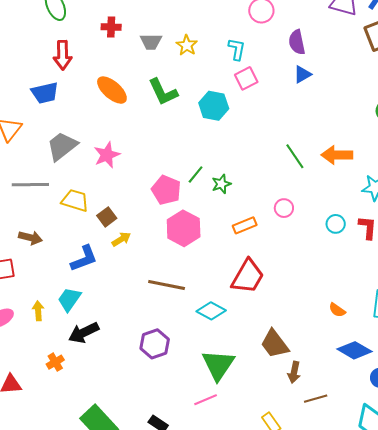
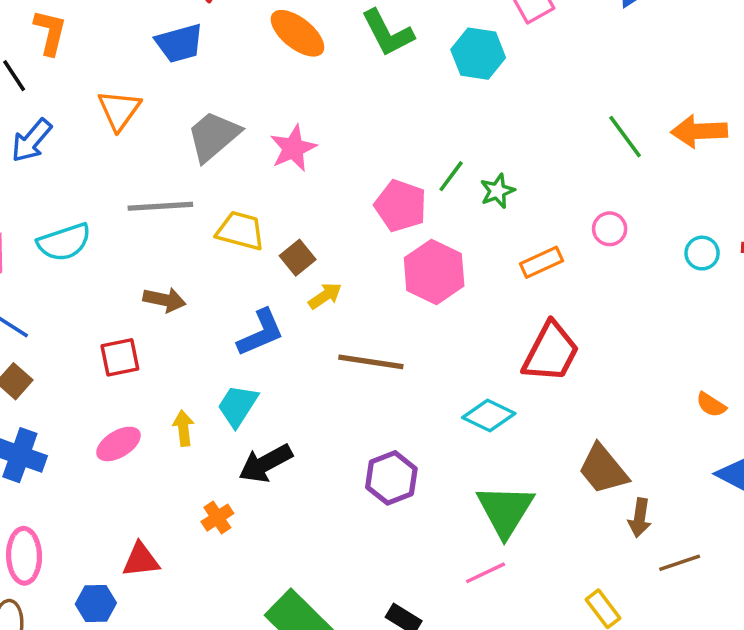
brown line: (167, 285) -> (371, 362), moved

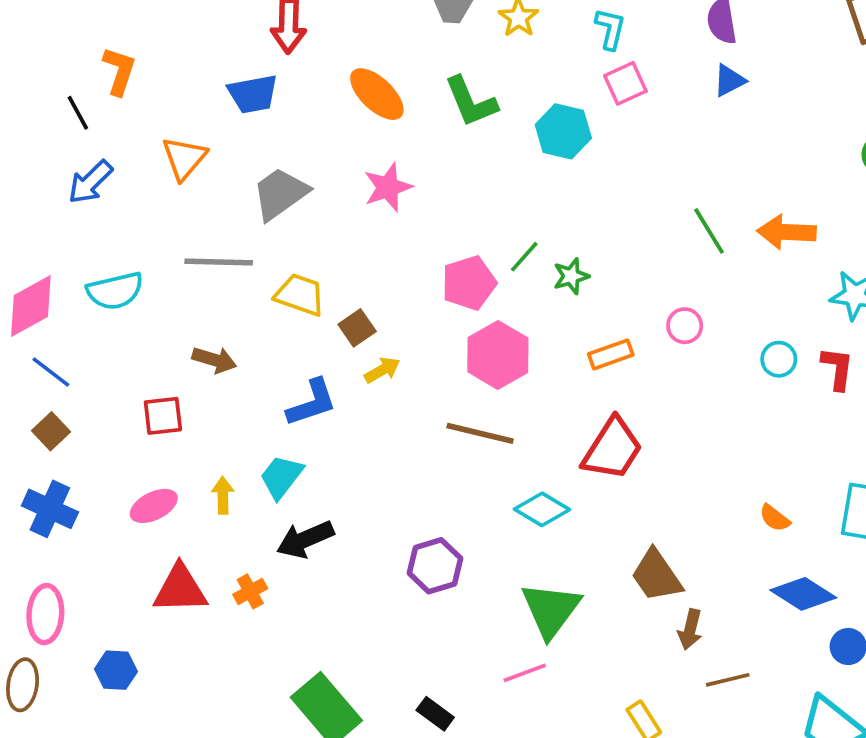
pink star: (293, 148) -> (388, 187), moved
pink pentagon: (401, 206) -> (469, 283), turned 30
brown line: (371, 362) -> (480, 433), moved
red triangle: (141, 560) -> (180, 589), moved, size x1.4

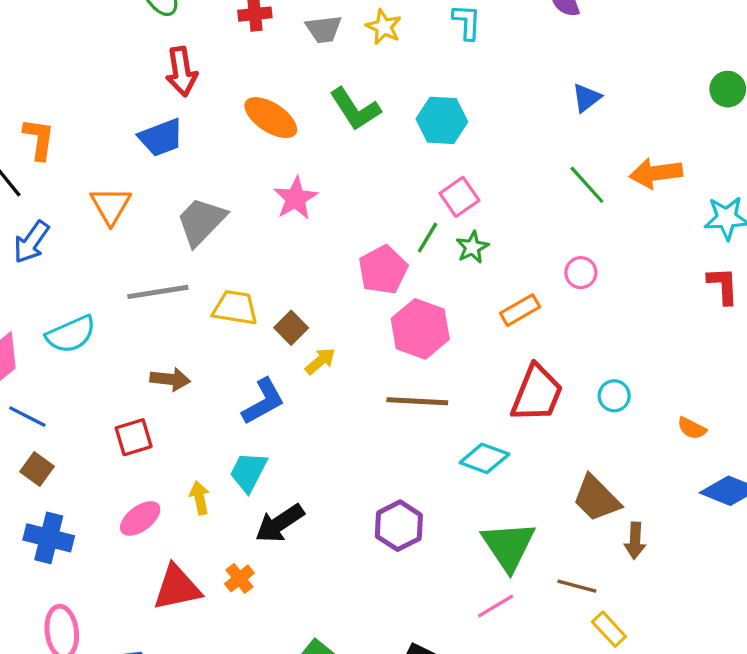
blue triangle: (729, 80) -> (586, 98), moved
pink square: (625, 83) -> (459, 197), moved
cyan circle: (779, 359) -> (614, 396), moved
brown line: (728, 680) -> (577, 586), moved, turned 39

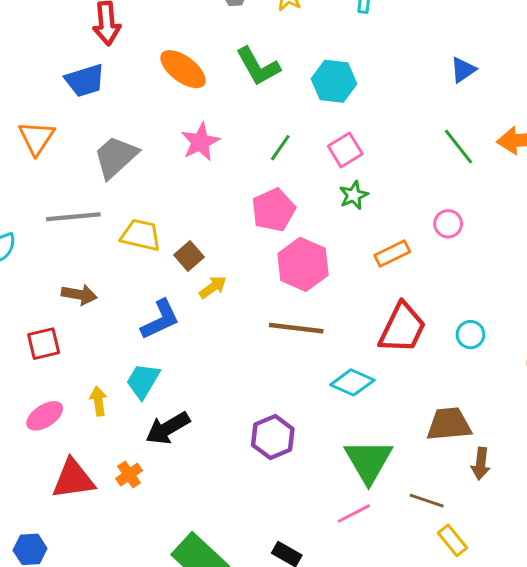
green line: (428, 238) -> (280, 148), moved
brown trapezoid: (596, 498) -> (449, 424), turned 126

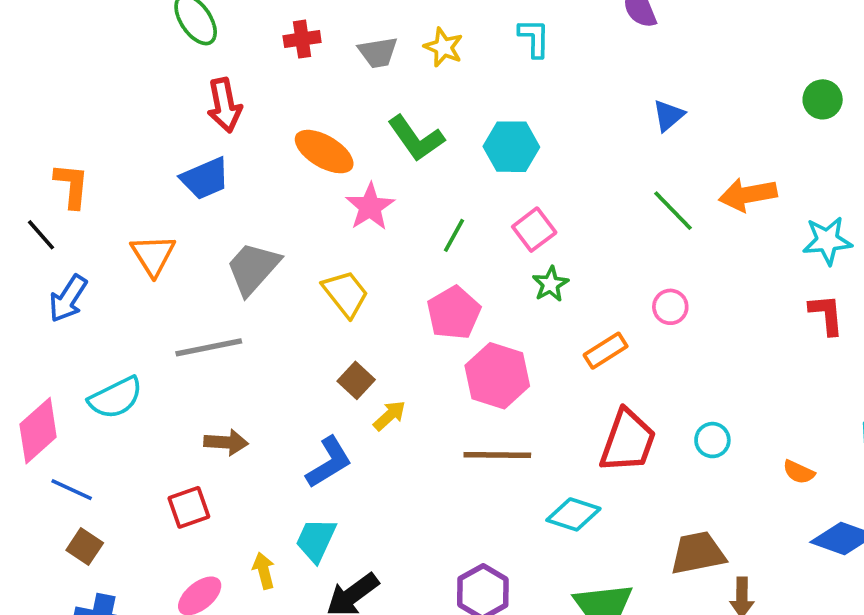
pink star: (200, 142) -> (370, 207), moved
yellow trapezoid: (141, 235) -> (346, 294), moved, turned 45

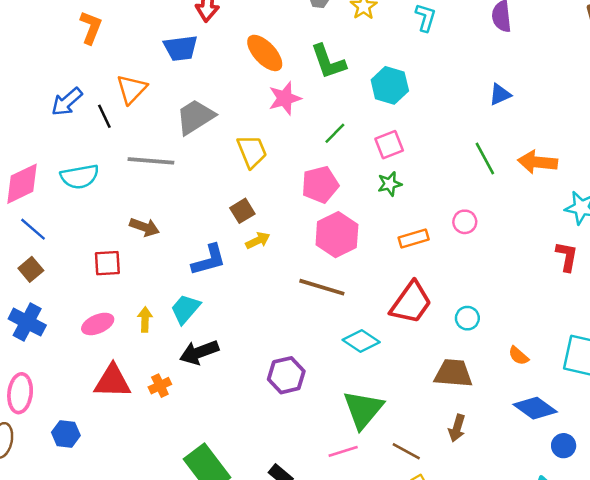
black line: (41, 235) -> (104, 116), moved
brown trapezoid: (698, 553) -> (453, 373), moved

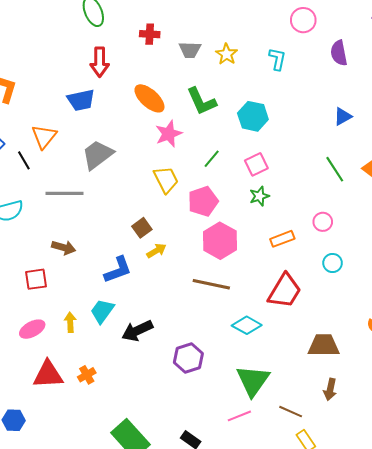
yellow trapezoid: (252, 151) -> (166, 180), moved
cyan circle: (467, 318) -> (333, 263), moved
black arrow: (199, 352) -> (137, 331), moved

